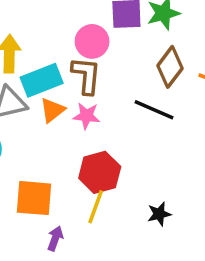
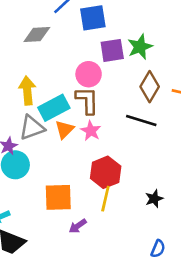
pink star: (86, 116) -> (91, 131), turned 30
purple arrow: (55, 238) -> (78, 226), turned -138

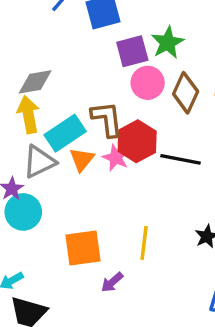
gray diamond: (37, 35) -> (35, 82), moved
pink circle: (89, 74) -> (148, 83), moved
black line: (141, 120) -> (181, 159), moved
red hexagon: (106, 172) -> (137, 141), moved

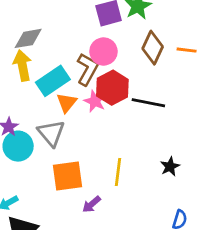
pink circle: (148, 83) -> (103, 52), moved
brown L-shape: (107, 119) -> (87, 69), turned 36
gray triangle: (39, 162) -> (51, 133), moved, turned -44

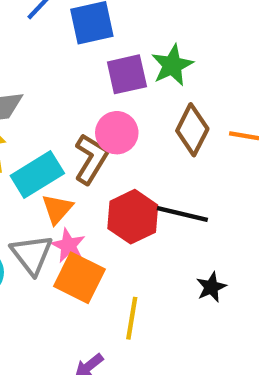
red hexagon: (112, 88) -> (133, 217), moved
pink star: (95, 101) -> (68, 245), moved
black star: (170, 167) -> (211, 287), moved
orange square: (68, 176) -> (79, 278), moved, turned 32

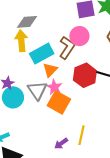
yellow line: (132, 318) -> (81, 135), moved

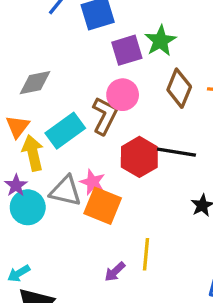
yellow arrow: (21, 41) -> (33, 153), moved
orange triangle: (50, 70) -> (18, 127), moved
gray triangle: (37, 90) -> (66, 191), turned -35

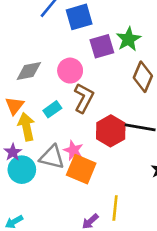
pink circle: (123, 95) -> (70, 71), moved
cyan rectangle: (65, 131) -> (52, 109), size x0.6

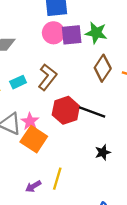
green star: (128, 39) -> (96, 33), turned 30
pink circle: (70, 71) -> (53, 33), moved

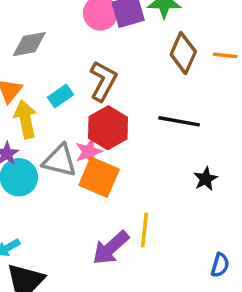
red hexagon: (66, 110) -> (108, 128), moved
pink star: (30, 121) -> (89, 152), turned 30
purple arrow: (33, 186) -> (111, 248), size x1.6

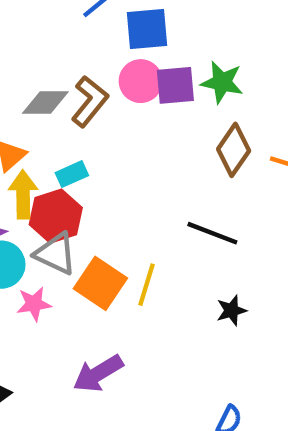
brown L-shape: (103, 81) -> (90, 101), moved
red hexagon: (108, 128) -> (56, 216), moved
pink star: (89, 152) -> (34, 304), moved
yellow line: (144, 230) -> (146, 285), moved

